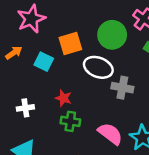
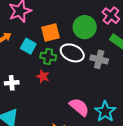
gray cross: (122, 88) -> (99, 59), moved
green cross: (70, 121) -> (48, 56), moved

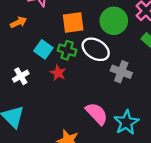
cyan square: (28, 46) -> (43, 49), moved
gray cross: (99, 59) -> (121, 72), moved
white cross: (12, 83) -> (21, 76), turned -32

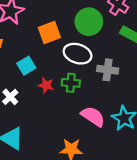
cyan square: (43, 49) -> (26, 66), turned 36
green cross: (67, 50) -> (71, 83), moved

